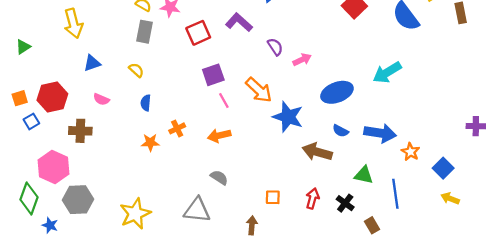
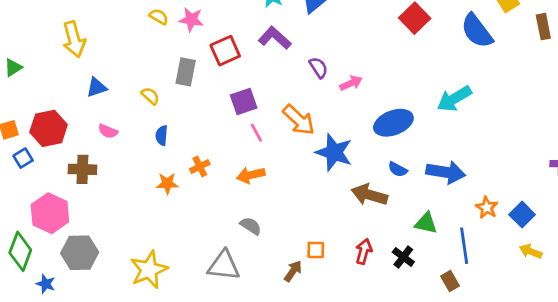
gray rectangle: (144, 32) -> (186, 72), moved
orange star: (410, 152) -> (487, 208), moved
brown arrow: (252, 225) -> (293, 271), moved, turned 30
brown rectangle: (372, 225) -> (450, 281), moved

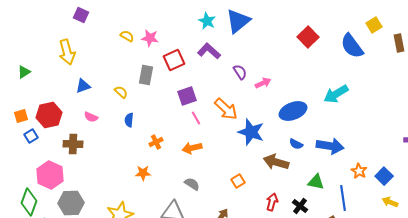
orange star: (167, 183) -> (143, 173), moved
orange square: (316, 250) -> (238, 181), moved, turned -32

